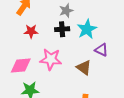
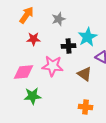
gray star: (66, 11) -> (59, 19), moved
black cross: (62, 29) -> (69, 46), moved

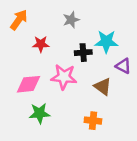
orange arrow: (27, 15) -> (19, 20), moved
cyan star: (88, 37) -> (106, 42), turned 30
orange cross: (86, 107) -> (93, 121), moved

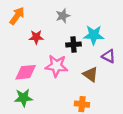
green star: (39, 113) -> (23, 98), moved

